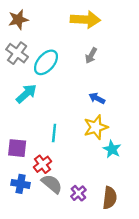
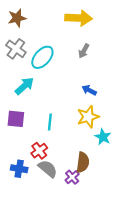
purple square: (17, 148) -> (16, 119), moved
brown semicircle: (110, 198) -> (83, 162), moved

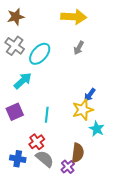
blue arrow: (89, 90) -> (90, 95), moved, turned -80
purple square: (16, 119) -> (15, 112), turned -30

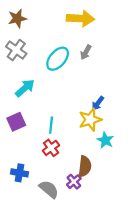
cyan ellipse: (40, 54) -> (58, 59), moved
red cross: (37, 142) -> (51, 148), moved
gray semicircle: (45, 159) -> (49, 189), moved

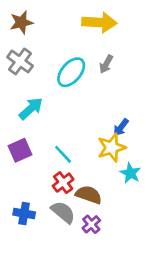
cyan line: (51, 125) -> (63, 154), turned -49
brown semicircle: (85, 166) -> (89, 195), moved, turned -78
gray semicircle: (49, 189) -> (63, 212), moved

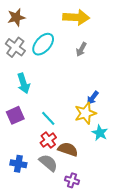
cyan ellipse: (71, 72) -> (43, 44), moved
cyan arrow: (31, 109) -> (24, 83), turned 114
purple cross: (91, 224) -> (72, 180), moved, turned -32

